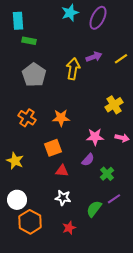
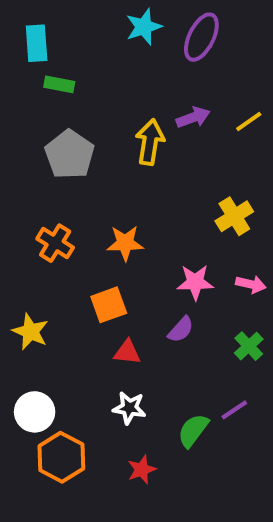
green cross: (107, 174) -> (249, 346), moved

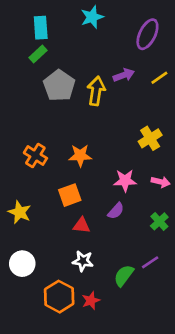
purple ellipse: (201, 37) -> (147, 34), moved
cyan rectangle: (37, 43) -> (41, 28), moved
green rectangle: (59, 84) -> (38, 54), turned -54
gray pentagon: (70, 154) -> (59, 86), moved
orange hexagon: (61, 457) -> (59, 297), moved

